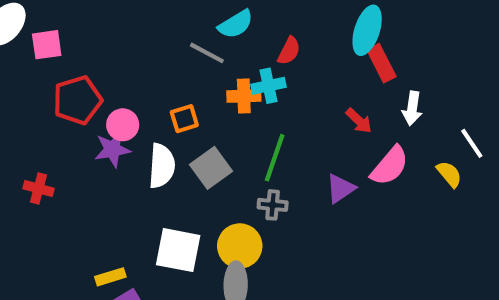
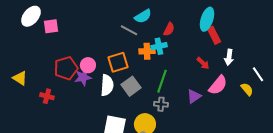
red pentagon: (77, 100) -> (66, 68), moved
orange square: (184, 119) -> (118, 62), size x1.5

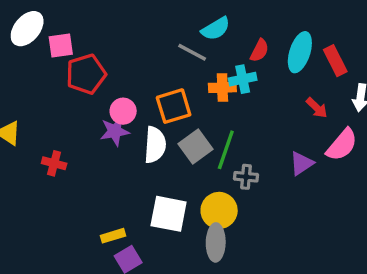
cyan ellipse: (207, 19) -> (300, 52), moved
red pentagon: (66, 68) -> (86, 74), moved
green line: (162, 81) -> (226, 150), moved

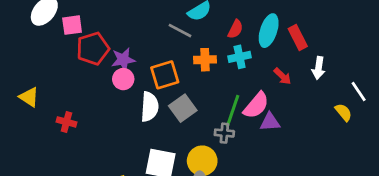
cyan cross: (243, 79) -> (240, 57), moved
purple star: (115, 131) -> (123, 60), moved
pink semicircle: (342, 145) -> (256, 105), moved
green line: (226, 150) -> (233, 111), moved
purple triangle: (302, 163) -> (270, 122), turned 30

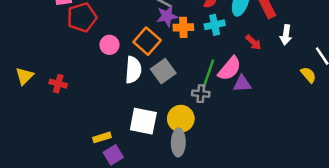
purple star: (123, 60) -> (167, 16), moved
orange square: (165, 75) -> (147, 41), turned -32
yellow triangle: (29, 97) -> (24, 76), moved, turned 42

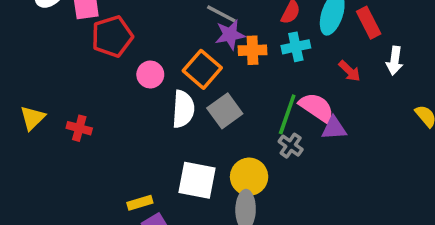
pink semicircle: (230, 69) -> (317, 107), turned -96
gray cross: (201, 94) -> (291, 146), moved, turned 30

